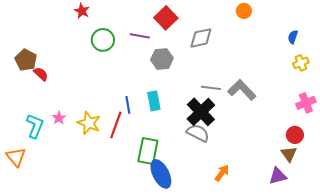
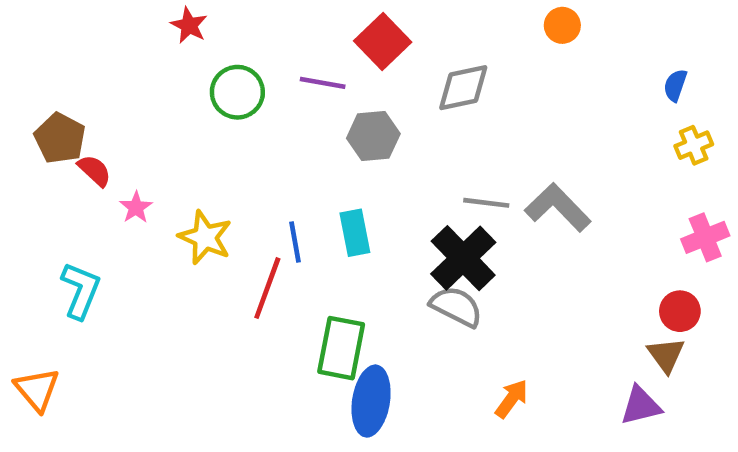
pink star: (59, 118) -> (136, 207), moved
yellow star: (89, 123) -> (205, 237), moved
orange triangle: (16, 157) -> (37, 389), moved
blue ellipse: (161, 174) -> (371, 401), turned 36

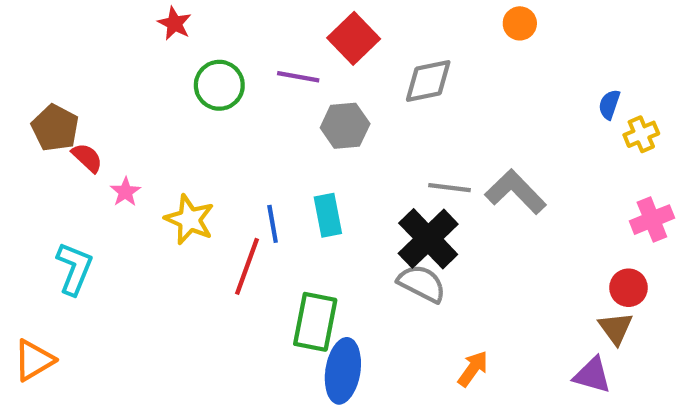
blue semicircle: (675, 85) -> (609, 104), moved
orange triangle: (37, 389) -> (34, 360), turned 39
purple triangle: (641, 406) -> (592, 375), turned 30

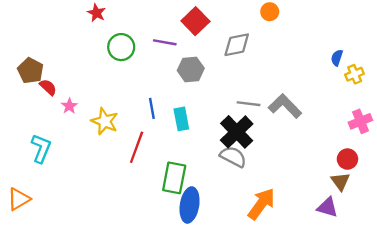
orange circle: (520, 23) -> (270, 12), moved
blue line: (273, 224) -> (152, 108), moved
orange arrow: (473, 369) -> (261, 204), size x1.6

